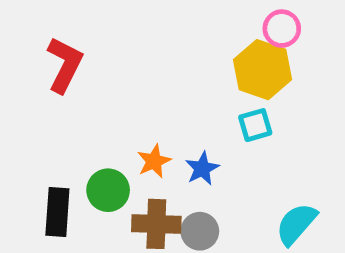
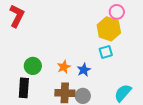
red L-shape: (65, 65) -> (17, 16), moved
green circle: (108, 190) -> (33, 66), moved

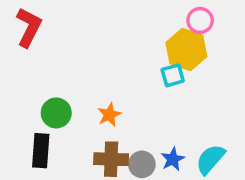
cyan square: (106, 52) -> (173, 75), moved
blue star: (84, 70) -> (173, 159), moved

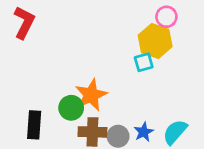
green circle: (56, 113) -> (71, 108), moved
orange star: (109, 115) -> (91, 95), size x1.6

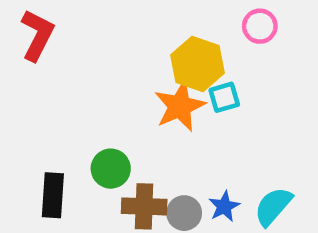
yellow hexagon: (155, 41) -> (197, 64), moved
orange star: (91, 95) -> (180, 106), moved

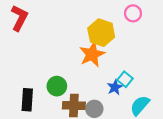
cyan square: (224, 97) -> (125, 79), moved, turned -35
blue star: (224, 206) -> (115, 87), moved

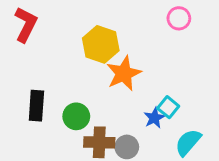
yellow hexagon: (101, 33) -> (101, 44), moved
black rectangle: (27, 100) -> (36, 106), moved

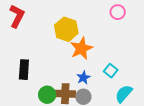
green circle: (76, 116) -> (47, 95), moved
blue star: (154, 118) -> (83, 78), moved

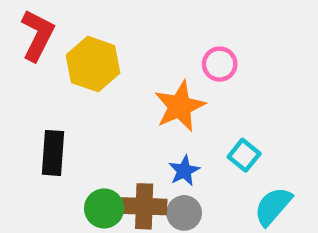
pink circle: (118, 12) -> (220, 64), moved
yellow hexagon: (66, 29) -> (93, 64), moved

